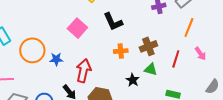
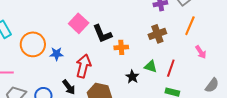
black L-shape: (113, 22) -> (102, 34), moved
brown cross: (148, 46) -> (157, 34), moved
red line: (176, 59) -> (171, 68), moved

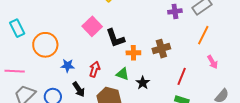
brown cross: (157, 34) -> (161, 49), moved
blue star: (57, 54) -> (68, 66), moved
red arrow: (83, 66) -> (95, 69), size x0.7
green triangle: (151, 66) -> (123, 74), moved

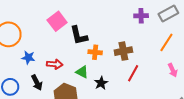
red arrow: (95, 69) -> (55, 64), turned 70
red line: (182, 76) -> (133, 73), moved

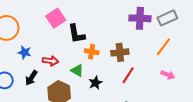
purple cross: (141, 16) -> (140, 18), size x1.5
pink arrow: (173, 70) -> (168, 75), turned -48
black arrow: (37, 83) -> (31, 78), turned 56

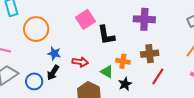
purple cross: (140, 18) -> (144, 19), moved
orange cross: (92, 52) -> (123, 61), moved
black arrow: (31, 78) -> (53, 73), moved

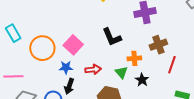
pink square: (85, 19) -> (73, 45), moved
green triangle: (107, 72) -> (121, 72), turned 32

